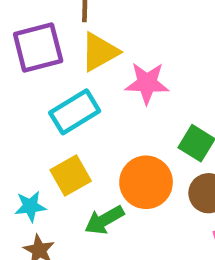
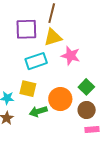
yellow square: (71, 176) -> (28, 89), turned 30

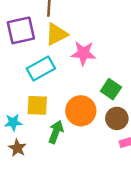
green arrow: (38, 111) -> (56, 132), turned 138

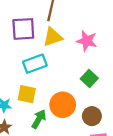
pink star: (83, 53) -> (87, 41), moved
green square: (111, 89) -> (89, 78), moved

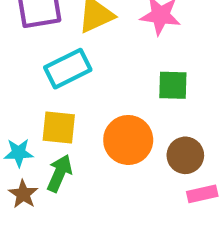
green square: (89, 78) -> (173, 85), turned -35
green arrow: (39, 119) -> (59, 173), moved

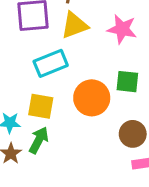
orange circle: (128, 140) -> (92, 98), moved

